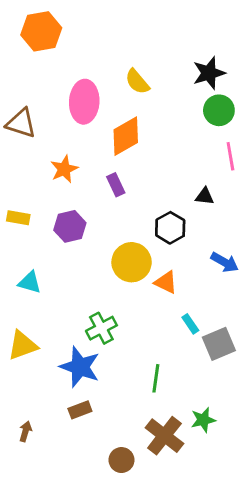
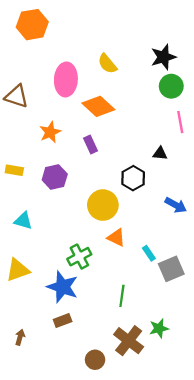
orange diamond: (126, 136) -> (98, 106), turned 72
orange triangle: (166, 282) -> (116, 238), moved

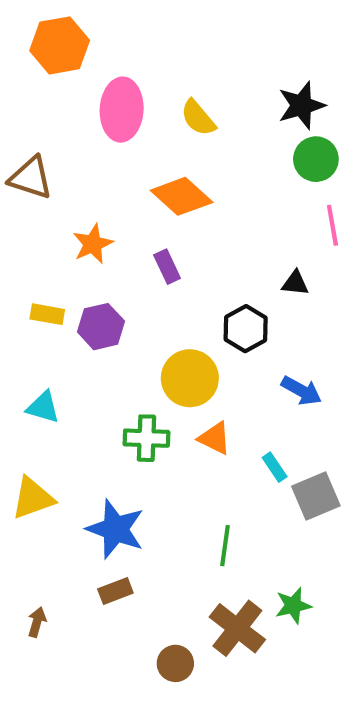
pink ellipse: (66, 79) -> (122, 110), moved
yellow rectangle: (14, 170) -> (47, 314), moved
blue arrow: (176, 205) -> (301, 391), moved
green cross: (79, 257) -> (146, 438), moved, turned 30

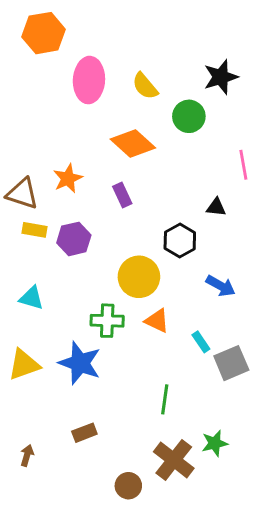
green circle: (316, 159) -> (189, 116), moved
brown triangle: (31, 178) -> (22, 194), moved
blue star: (115, 529) -> (80, 363), moved

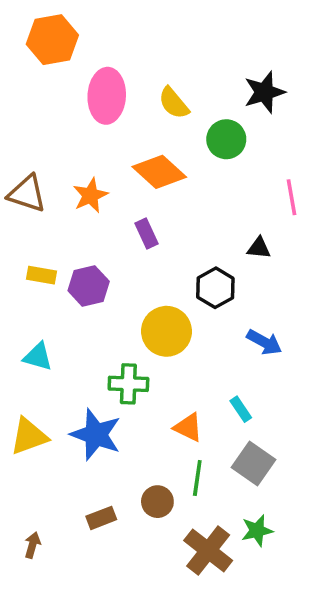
orange star: (68, 178) -> (90, 195), moved
brown triangle: (22, 194) -> (27, 194), moved
orange triangle: (157, 321) -> (188, 427), moved
gray square: (231, 363) -> (253, 464), moved, turned -32
brown circle: (128, 486) -> (157, 502), moved

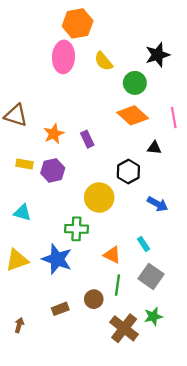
orange hexagon: (52, 40) -> (78, 23), moved
orange diamond: (159, 172) -> (133, 115), moved
orange star: (90, 195) -> (54, 134), moved

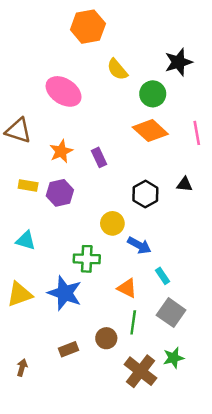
pink ellipse: (63, 57) -> (64, 91), moved, turned -60
black triangle: (154, 148) -> (184, 184), moved
yellow circle: (99, 197) -> (112, 223), size x0.7
blue arrow: (158, 204) -> (139, 245), moved

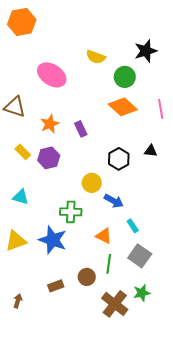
orange hexagon: (88, 27) -> (22, 22), moved
yellow semicircle: (117, 69) -> (96, 57), turned -30
yellow rectangle: (28, 186) -> (23, 152), turned 35

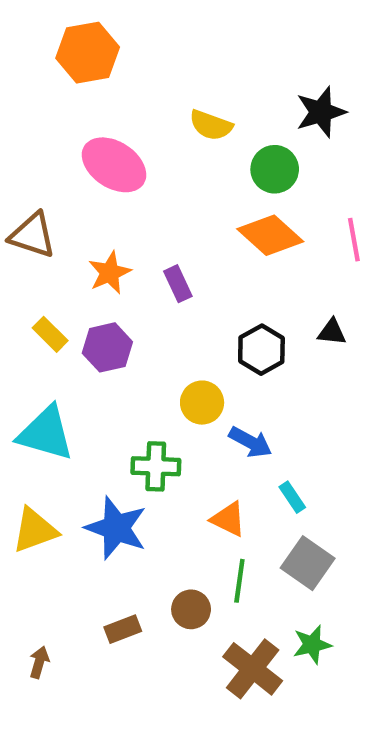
orange hexagon: (22, 22) -> (88, 53), moved
cyan triangle: (21, 197) -> (46, 433), size x1.6

